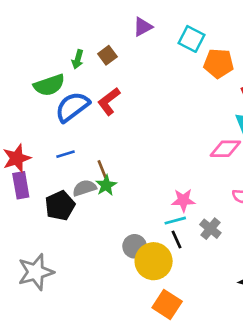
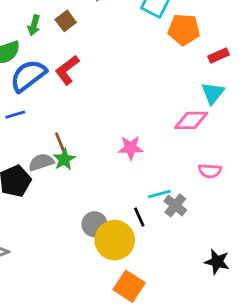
blue line: (65, 154) -> (15, 115), moved
pink star: (183, 200) -> (131, 148), moved
cyan line: (175, 221) -> (159, 194), moved

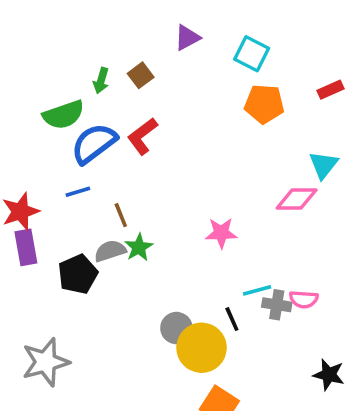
orange pentagon: (184, 30) -> (264, 104), moved
red rectangle: (219, 56) -> (331, 90), moved
brown line: (60, 142) -> (121, 215), moved
pink semicircle: (210, 171) -> (304, 299), moved
gray cross: (175, 205) -> (277, 305), turned -30

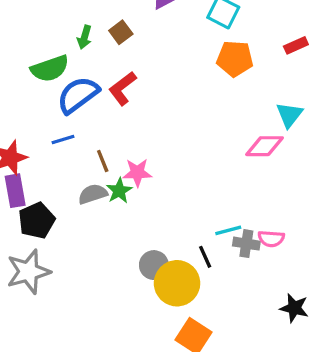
pink star: (221, 233) -> (137, 173), moved
black pentagon: (78, 274) -> (37, 220), moved
gray star: (46, 362) -> (28, 272), moved

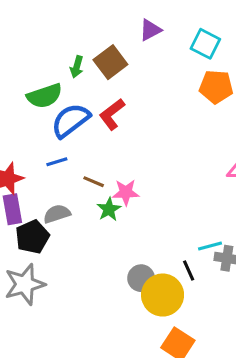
brown square: (121, 32) -> (110, 62), size x1.5
brown line: (103, 161) -> (94, 182), turned -45
gray semicircle: (93, 194) -> (57, 214), moved

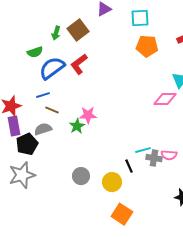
cyan square: (205, 44) -> (140, 18), turned -30
green semicircle: (45, 96) -> (35, 52), size x0.7
brown line: (94, 182) -> (52, 110), moved
gray circle: (141, 278) -> (81, 176), moved
yellow circle: (163, 295) -> (112, 182), size x0.7

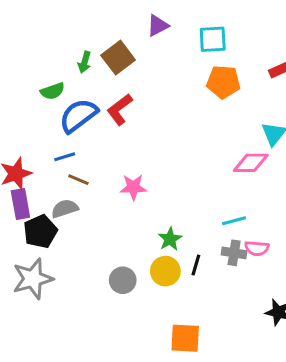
green star: (77, 126) -> (170, 239), moved
cyan line: (143, 150) -> (234, 221), moved
black line: (129, 166) -> (196, 265), turned 40
yellow circle: (112, 182) -> (165, 271), moved
orange square: (122, 214) -> (185, 338), turned -30

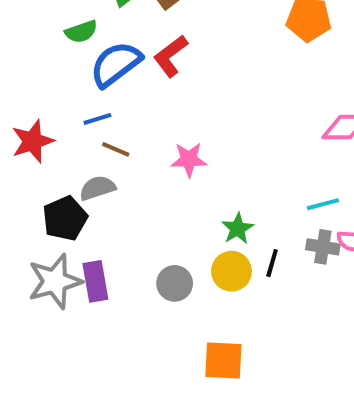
purple rectangle: (20, 204) -> (95, 281), moved
orange square: (185, 338) -> (223, 361), moved

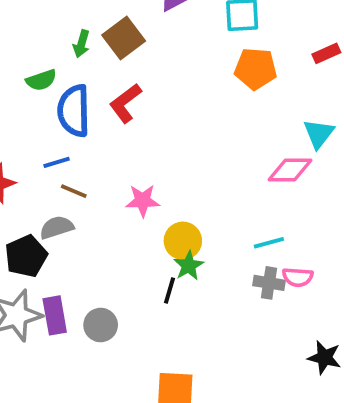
blue semicircle: (116, 64) -> (74, 111), turned -54
black line: (272, 263) -> (169, 291), moved
yellow circle: (231, 271) -> (183, 241), moved
gray circle: (175, 283) -> (101, 325), moved

